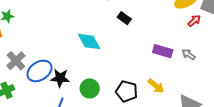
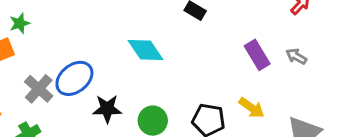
purple rectangle: (163, 51) -> (257, 55), turned 48
blue ellipse: (39, 71) -> (74, 78), moved

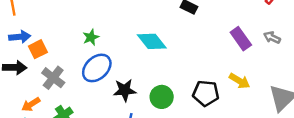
green star: (20, 23) -> (91, 37), moved
gray cross: (39, 89) -> (53, 78), moved

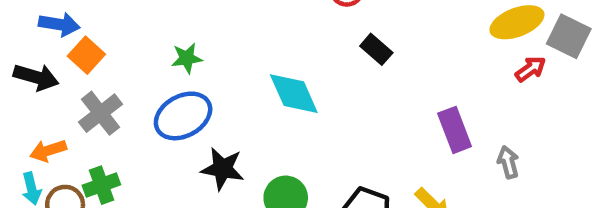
gray arrow: (272, 37) -> (508, 162), moved, turned 35
orange square: (38, 49) -> (86, 55), turned -36

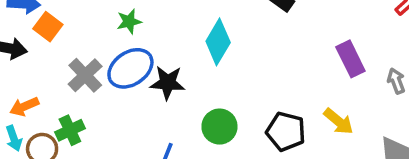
cyan diamond: (294, 94) -> (218, 42), turned 60
gray cross: (100, 113) -> (85, 75), moved
black star: (223, 169) -> (168, 83), moved

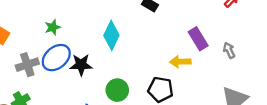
gray cross: (85, 75) -> (27, 65), turned 30
yellow arrow: (338, 121) -> (180, 62), moved, turned 144

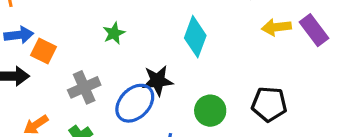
blue ellipse: (56, 58) -> (135, 103), moved
yellow arrow: (180, 62) -> (276, 27), moved

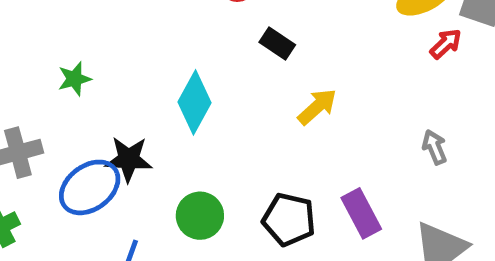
yellow arrow: (276, 27) -> (317, 107), turned 136
purple rectangle: (314, 30) -> (361, 213), moved

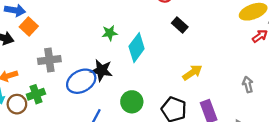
green star: (74, 79) -> (110, 33), moved
yellow arrow: (317, 107) -> (192, 73), moved

